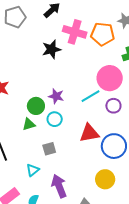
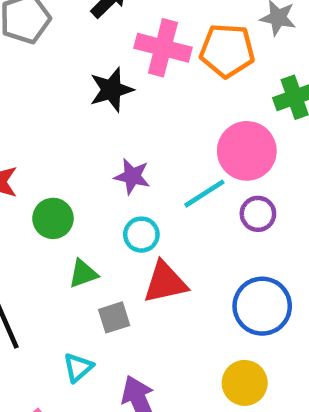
purple star: (56, 96) -> (132, 176), moved
green circle: (36, 106) -> (53, 218), moved
cyan circle: (55, 119) -> (141, 235), moved
green triangle: (29, 124) -> (83, 274), moved
red triangle: (89, 133) -> (165, 282), moved

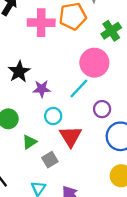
black star: (111, 90) -> (19, 72), moved
purple circle: (258, 214) -> (102, 109), moved
red triangle: (165, 282) -> (70, 136), turned -35

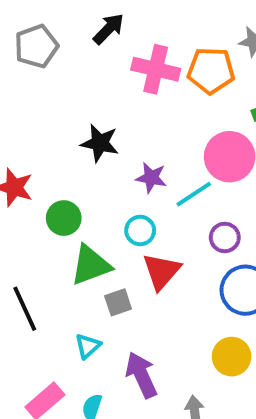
black star: (19, 72) -> (100, 143), turned 30
purple star: (42, 89) -> (151, 178), moved
green triangle: (30, 142) -> (91, 265), size x1.6

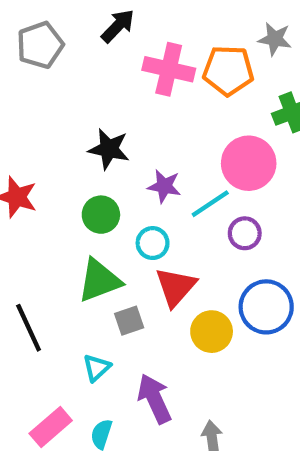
green circle: (64, 218) -> (101, 215), moved
purple circle: (225, 237) -> (245, 233), moved
yellow circle: (232, 357) -> (212, 332), moved

